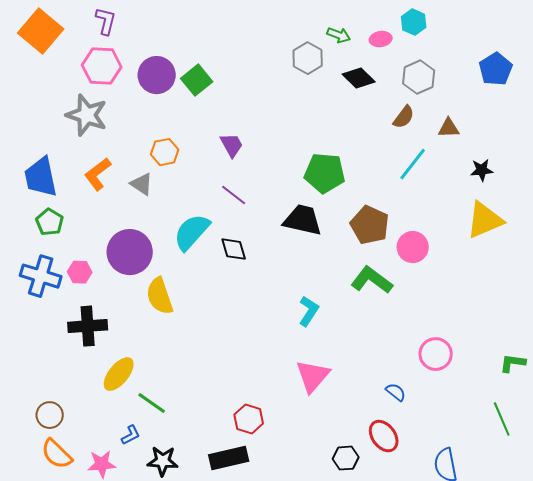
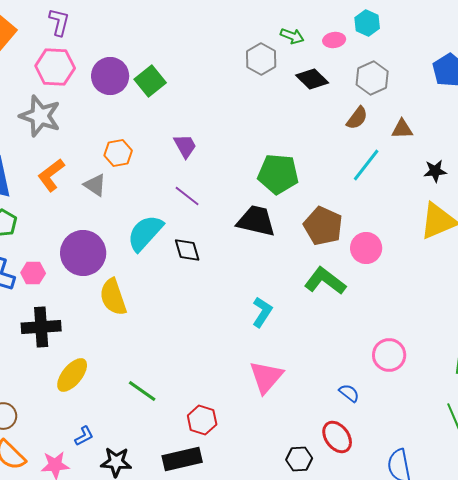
green line: (152, 403) -> (142, 391), moved

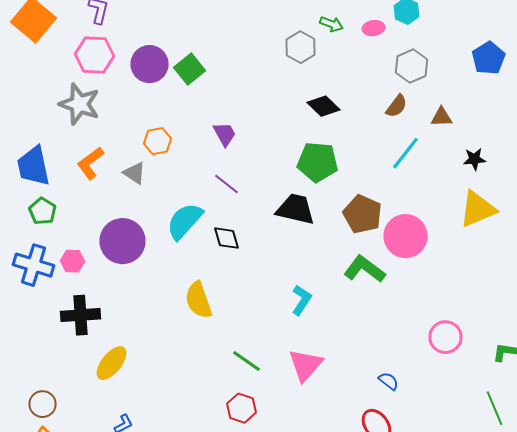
black diamond: (312, 79) -> (324, 106), moved
pink circle: (366, 248) -> (406, 236), size x1.4
yellow semicircle: (113, 297) -> (198, 300), moved
pink circle: (389, 355) -> (446, 337), moved
green line: (142, 391) -> (246, 361), moved

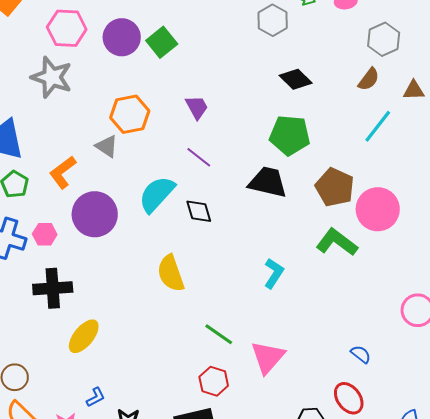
orange hexagon: (158, 141) -> (130, 114), size x1.4
orange L-shape: (90, 163) -> (63, 172), moved
pink triangle: (306, 365) -> (268, 357), moved

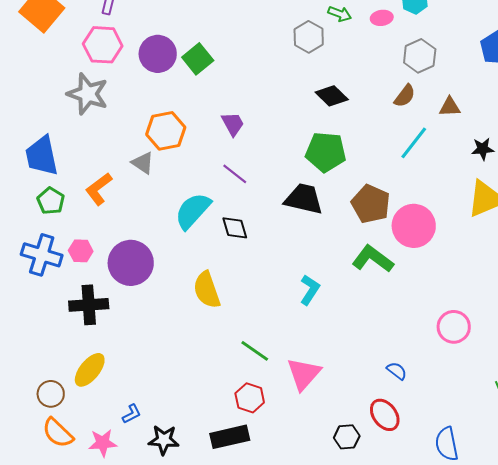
purple circle: (95, 214) -> (131, 263), moved
yellow ellipse: (84, 336) -> (90, 370), moved

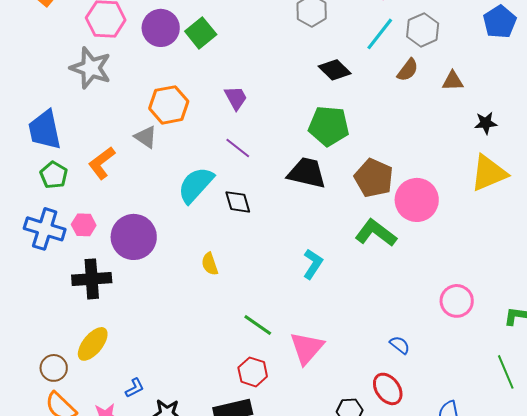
cyan line: (414, 143) -> (380, 34), moved
yellow semicircle: (207, 290) -> (210, 264), size x0.6

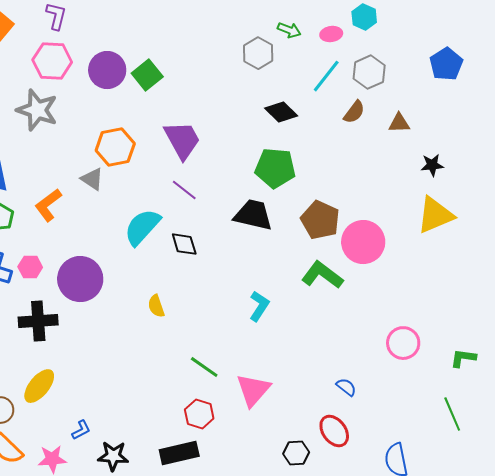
purple trapezoid: (236, 98) -> (182, 140), size x1.6

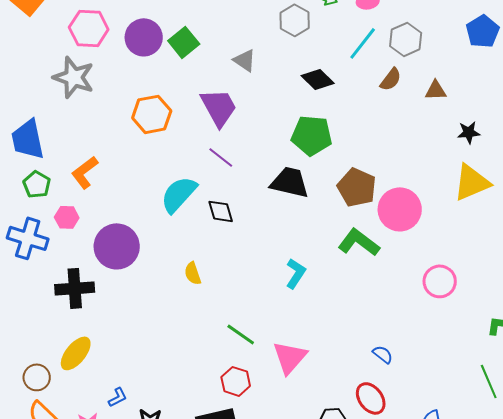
gray triangle: (92, 179) -> (245, 60), moved
pink hexagon: (30, 267) -> (67, 217), moved
pink circle: (403, 343) -> (440, 281), moved

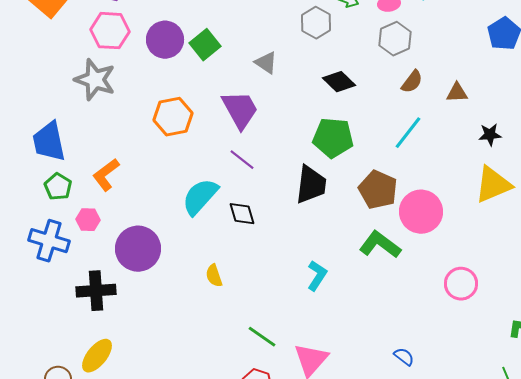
gray hexagon: (406, 39) -> (395, 39), moved
cyan line: (363, 43) -> (408, 133), moved
black trapezoid: (290, 182) -> (311, 185), turned 84

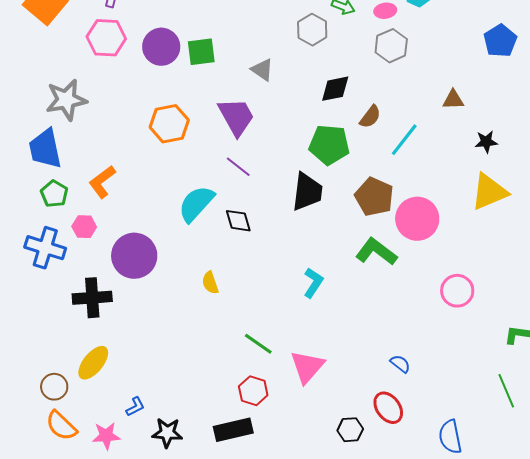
green square: (205, 45) -> (201, 52), turned 32
gray star: (95, 80) -> (66, 100), moved, turned -30
black diamond: (339, 82) -> (335, 89), turned -56
brown semicircle: (412, 82) -> (370, 117), moved

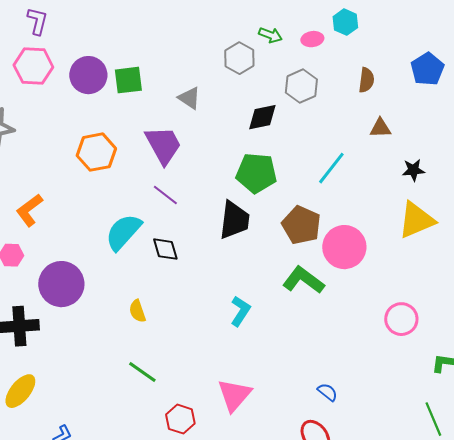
gray hexagon: (391, 46) -> (301, 86), moved
brown semicircle: (370, 117) -> (366, 80), moved, turned -30
pink circle: (457, 291) -> (401, 319), moved
green line: (258, 344) -> (142, 372), moved

